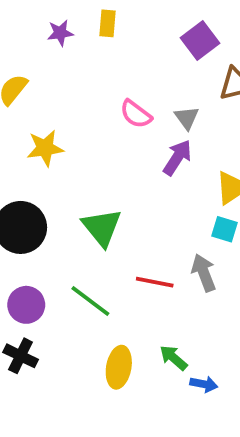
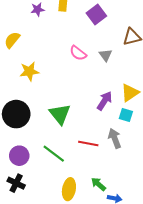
purple square: (200, 40) -> (96, 15), moved
purple arrow: (177, 158) -> (105, 101), moved

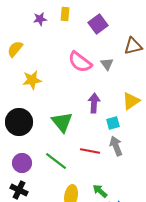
pink semicircle: (78, 53) -> (80, 62), size x1.4
purple arrow: (105, 101) -> (94, 103), moved, turned -30
cyan square: (126, 115) -> (113, 123), moved, turned -32

